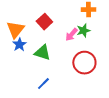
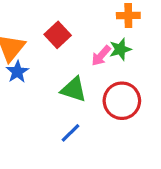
green triangle: (42, 53) -> (74, 89), moved
blue line: (43, 84) -> (70, 133), moved

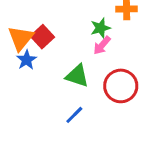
red square: (58, 35) -> (42, 37), moved
green star: (120, 49) -> (100, 28), moved

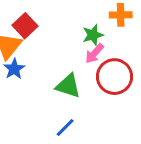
red square: (42, 37) -> (25, 26), moved
red circle: (121, 86) -> (114, 77), moved

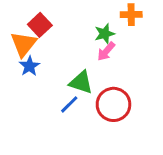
red circle: (114, 77) -> (113, 104), moved
blue line: (65, 127) -> (69, 104), moved

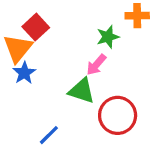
pink arrow: (106, 51) -> (96, 65), moved
blue line: (69, 104) -> (49, 135), moved

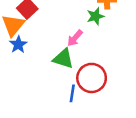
green star: (108, 37) -> (95, 16), moved
blue line: (49, 135) -> (72, 93), moved, turned -36

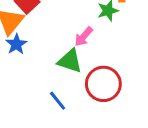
blue line: (72, 93) -> (58, 101), moved, turned -48

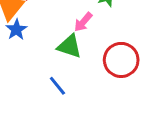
red circle: (103, 84) -> (121, 60), moved

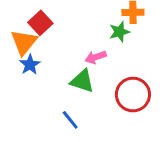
pink arrow: (83, 22) -> (96, 57), turned 30

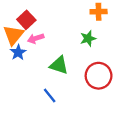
green star: (119, 32) -> (88, 38), moved
pink arrow: (96, 57) -> (36, 38), moved

